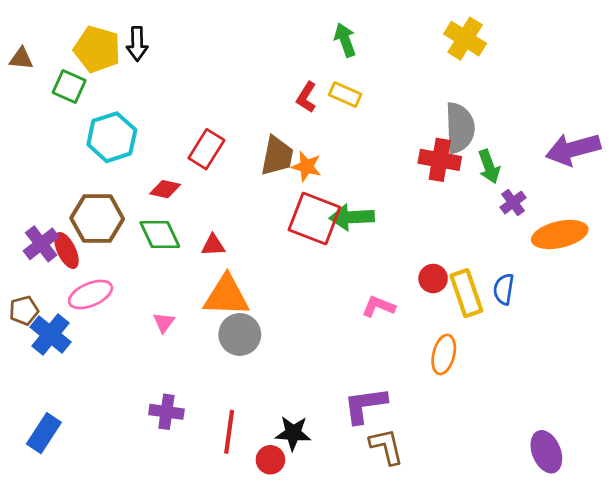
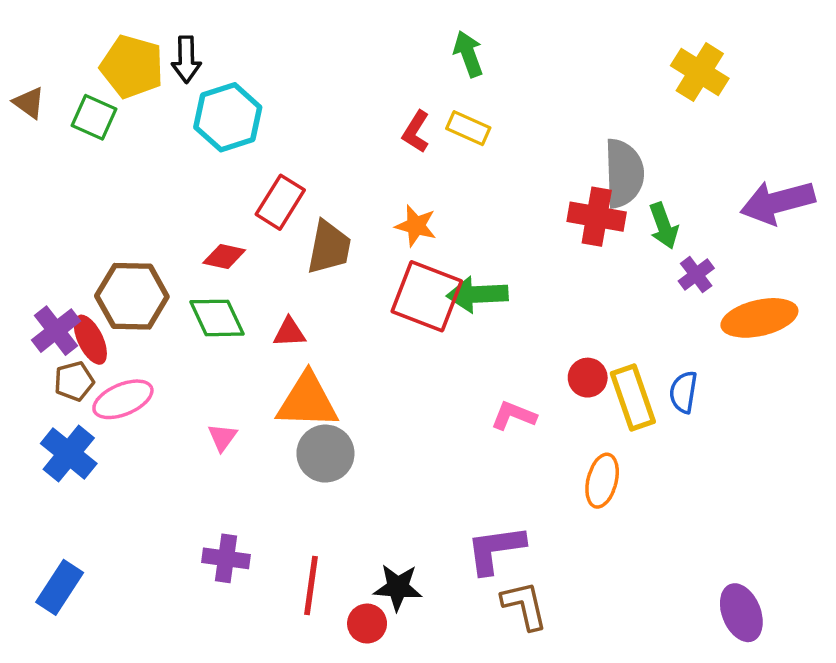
yellow cross: (465, 39) -> (700, 72), moved
brown triangle: (21, 59) -> (29, 103), moved, turned 30
cyan hexagon: (112, 137) -> (228, 117), moved
brown trapezoid: (277, 156) -> (329, 247), moved
brown pentagon: (24, 310) -> (74, 381), moved

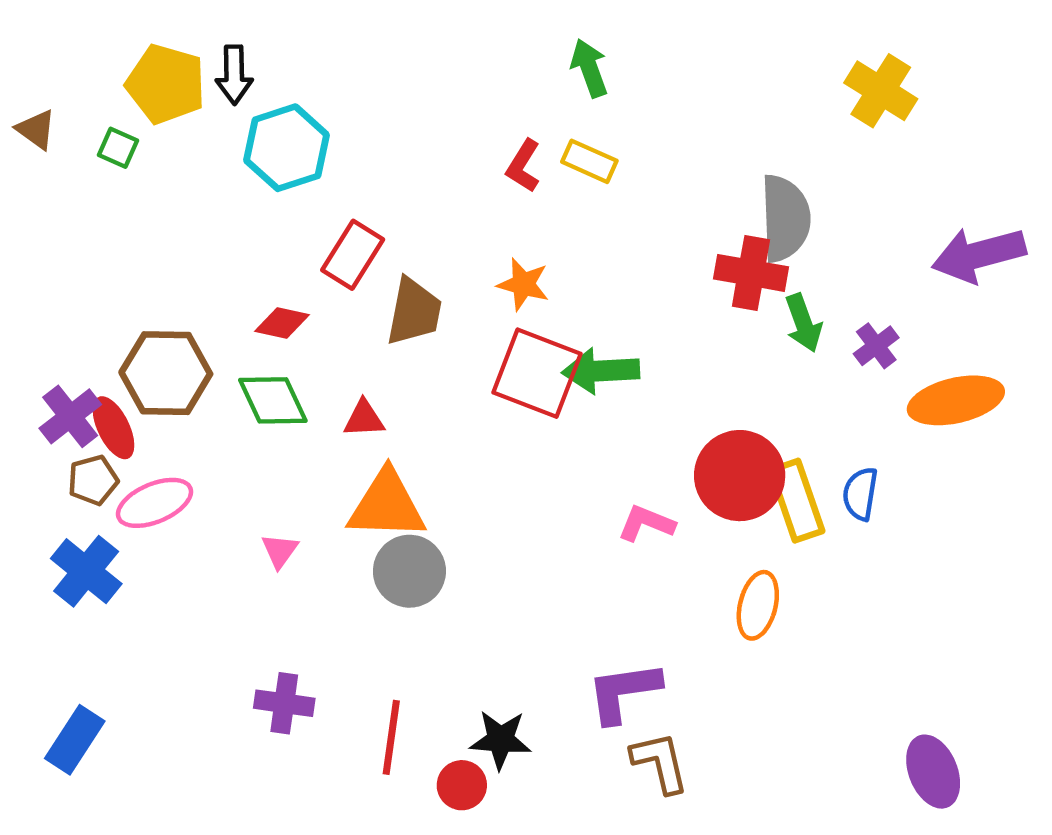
green square: (94, 117) -> (118, 148), size x0.7
green arrow: (664, 226) -> (803, 323), moved
red circle: (588, 378) -> (740, 476), size x1.8

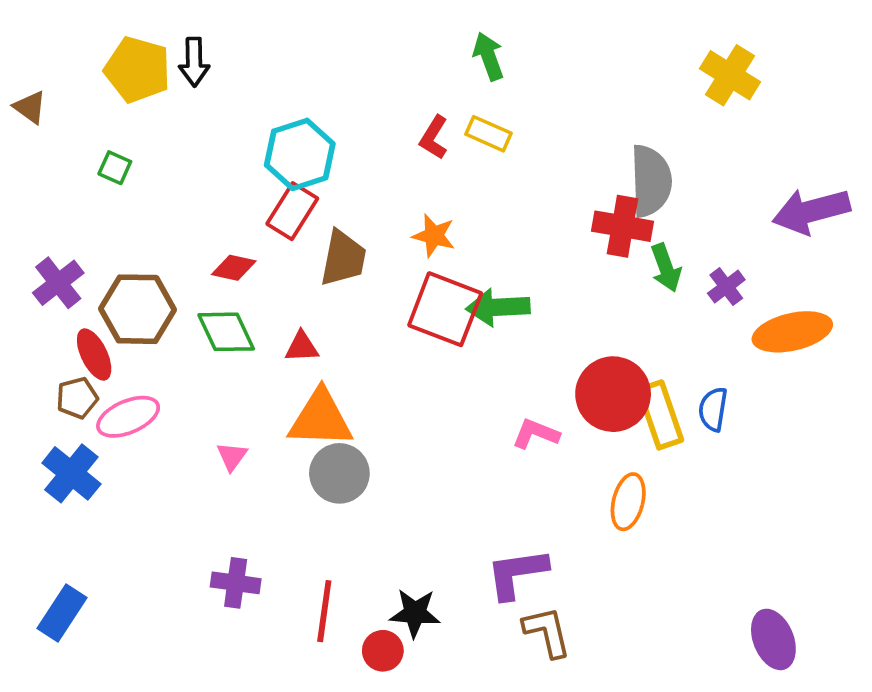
green square: (118, 148) -> (115, 168), moved
cyan hexagon: (287, 148) -> (300, 154), moved
purple cross: (70, 416) -> (58, 283), moved

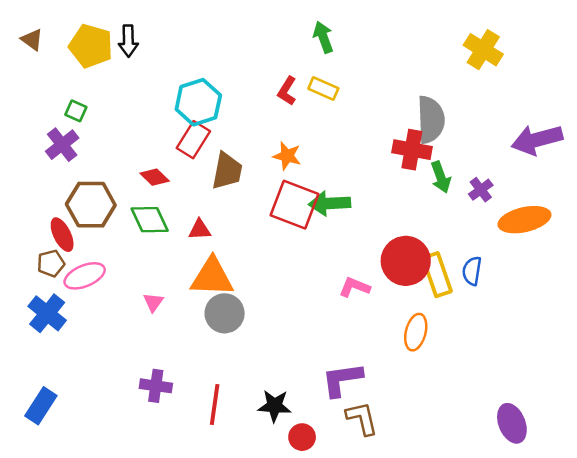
brown triangle: (30, 107) -> (32, 40), moved
red diamond: (234, 268) -> (155, 177), turned 32
purple cross: (58, 283) -> (62, 145), moved
red circle: (383, 651) -> (302, 437), moved

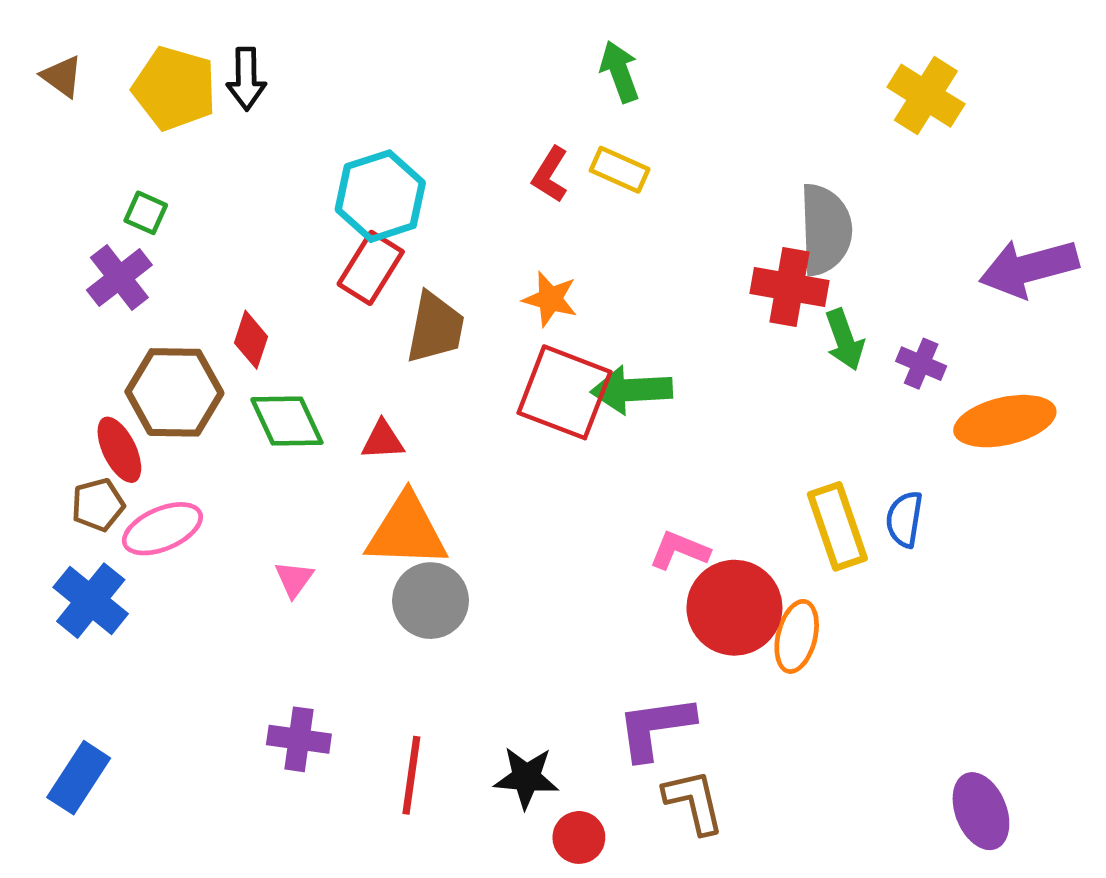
red diamond: (155, 177) -> (251, 340), moved, turned 64
purple cross: (481, 190) -> (921, 364), turned -30
red circle: (406, 261) -> (734, 608), moved

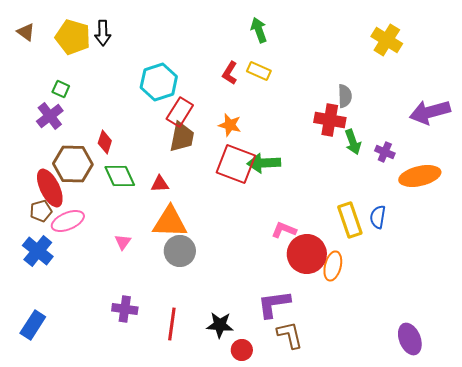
gray semicircle: (825, 230) -> (345, 96), size x0.6
red rectangle: (371, 268) -> (180, 112), moved
red ellipse: (119, 450) -> (50, 188), size x1.4

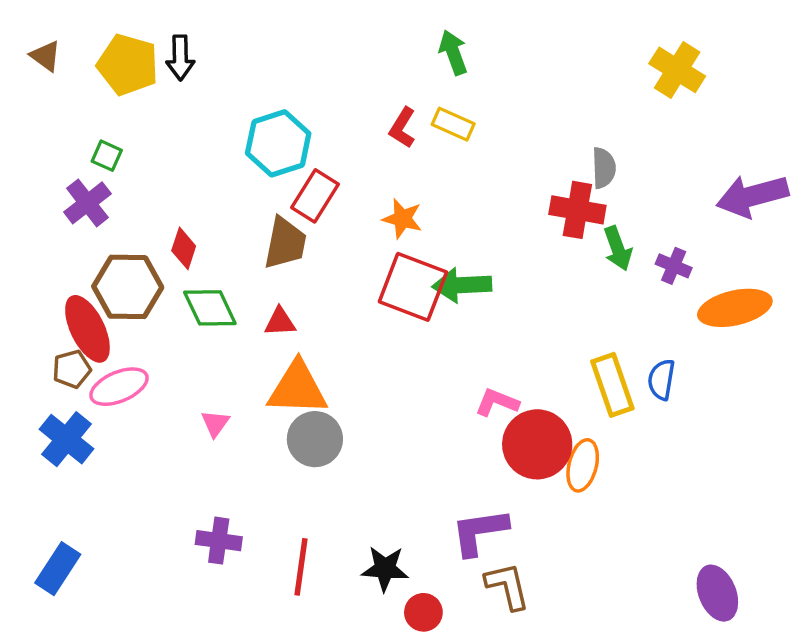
brown trapezoid: (182, 137) -> (285, 243), moved

